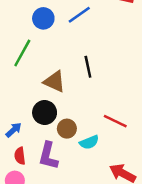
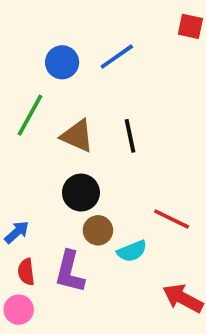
brown triangle: (54, 82) -> (77, 136), moved
black circle: (45, 113) -> (81, 193), moved

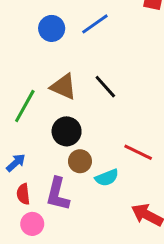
green line: (30, 115) -> (25, 106), moved
black line: (130, 136) -> (105, 87), turned -30
pink circle: (19, 310) -> (32, 224), moved

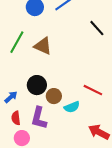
black line: (105, 87) -> (97, 28), moved
green line: (25, 106) -> (17, 42), moved
black circle: (67, 131) -> (37, 85), moved

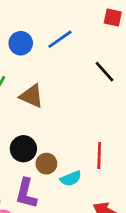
red line: (93, 90) -> (99, 155), turned 66

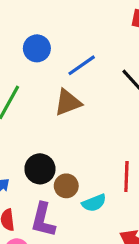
blue line: (60, 39) -> (82, 65), moved
brown triangle: (32, 96) -> (68, 102), moved, turned -45

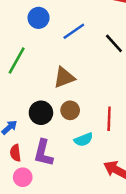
brown triangle: (68, 102) -> (64, 77), moved
brown circle: (66, 186) -> (70, 110), moved

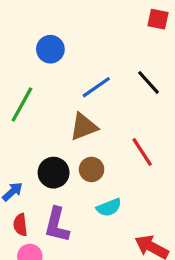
blue line: (74, 31) -> (96, 87), moved
red line: (109, 119) -> (142, 152), moved, turned -35

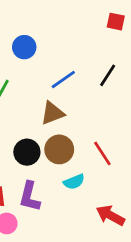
black line: (148, 82) -> (108, 75), turned 75
red line: (142, 152) -> (102, 153), moved
brown circle: (92, 169) -> (59, 149), size x1.4

